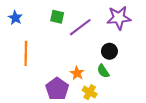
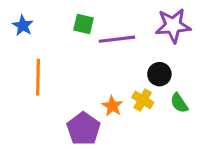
purple line: (80, 27) -> (117, 39), turned 30
green semicircle: (103, 71) -> (179, 103), moved
yellow cross: (90, 92) -> (143, 100), moved

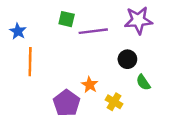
blue star: (23, 26) -> (18, 31), moved
yellow cross: (143, 100) -> (114, 102), moved

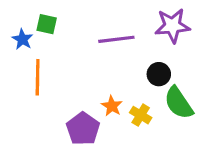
green square: (67, 19) -> (47, 24), moved
green semicircle: (143, 82) -> (179, 103), size x1.6
yellow cross: (114, 102) -> (141, 115), moved

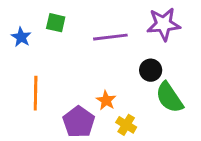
green square: (47, 24) -> (56, 23), moved
orange line: (38, 77) -> (36, 93), moved
yellow cross: (141, 115) -> (126, 125), moved

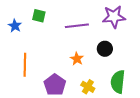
green semicircle: (169, 97) -> (118, 82), moved, turned 40
orange star: (106, 100) -> (77, 59), moved

